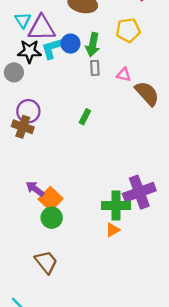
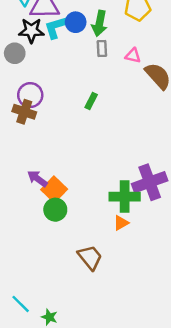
brown trapezoid: (46, 262) -> (90, 257), moved

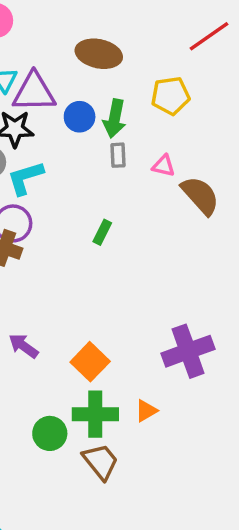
cyan L-shape: (57, 27) -> (25, 178), moved
orange square: (54, 189) -> (90, 362), moved
green cross: (125, 197) -> (95, 414), moved
green circle: (55, 210) -> (50, 433), moved

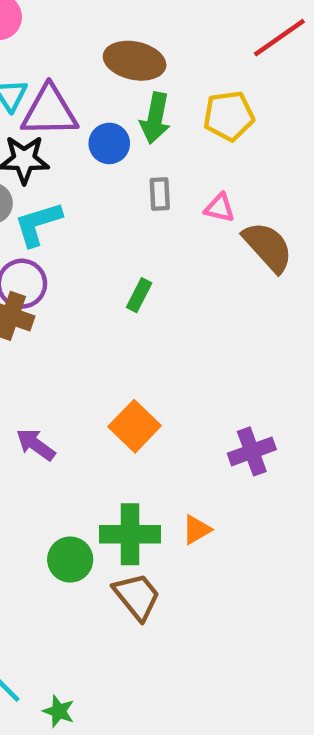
green arrow: (115, 118) -> (155, 118), moved
purple cross: (188, 351) -> (252, 451), size x0.7
orange square: (90, 362) -> (135, 426), moved

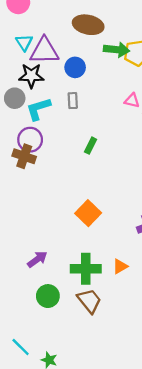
green arrow: (155, 118) -> (117, 50), moved, turned -95
gray rectangle: (160, 194) -> (73, 101), moved
purple arrow: (36, 445) -> (37, 259), moved, turned 108
green circle: (70, 560) -> (48, 296), moved

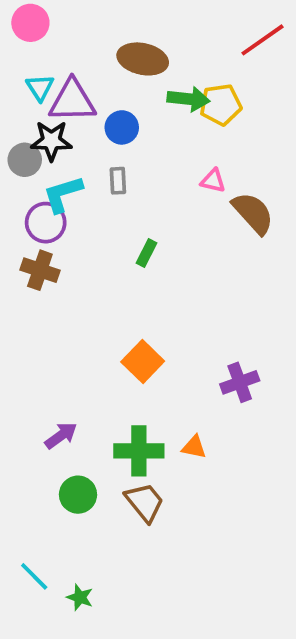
gray circle: (15, 98) -> (25, 160), moved
purple circle: (30, 140) -> (46, 223), moved
orange triangle: (120, 266) -> (194, 447), turned 42

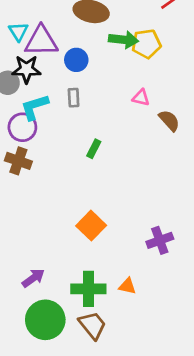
brown semicircle: (253, 213) -> (169, 120), size x0.7
green circle: (78, 495) -> (45, 320), size x1.5

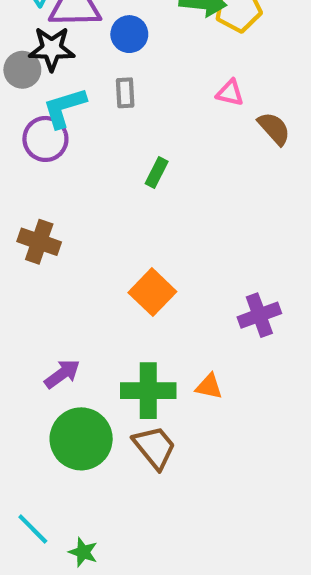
brown cross: (18, 161) -> (39, 242), moved

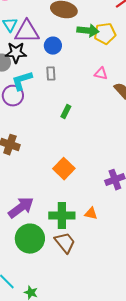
purple arrow: (62, 374) -> (21, 208), size x1.5

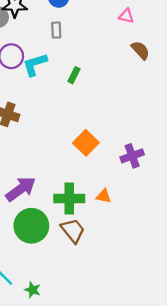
pink triangle: (101, 74) -> (126, 16), moved
cyan L-shape: (22, 81) -> (35, 64), moved
orange square: (64, 169) -> (86, 143), moved

